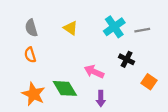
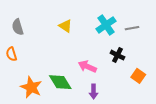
gray semicircle: (31, 28) -> (18, 27), moved
orange semicircle: (30, 55) -> (11, 54), moved

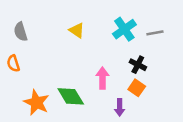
pink arrow: (87, 67) -> (102, 78), turned 66
orange square: (138, 76) -> (137, 88), moved
purple arrow: (94, 91) -> (120, 107), moved

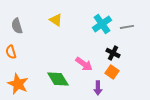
yellow triangle: (77, 30) -> (56, 20), moved
pink arrow: (102, 78) -> (84, 64), turned 126
orange star: (36, 102) -> (18, 84), moved

